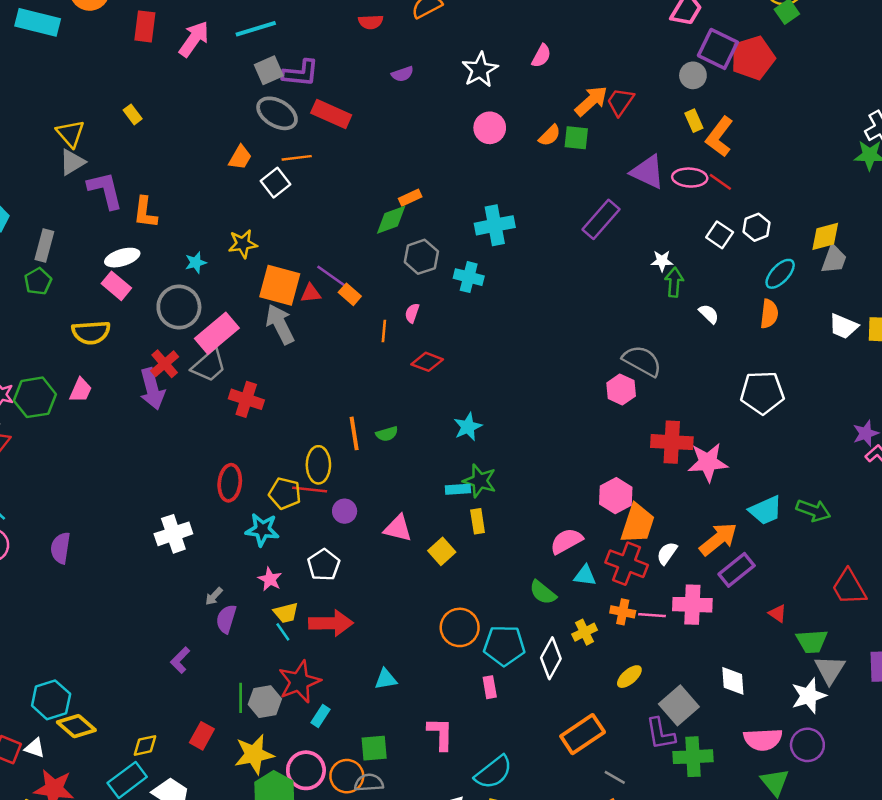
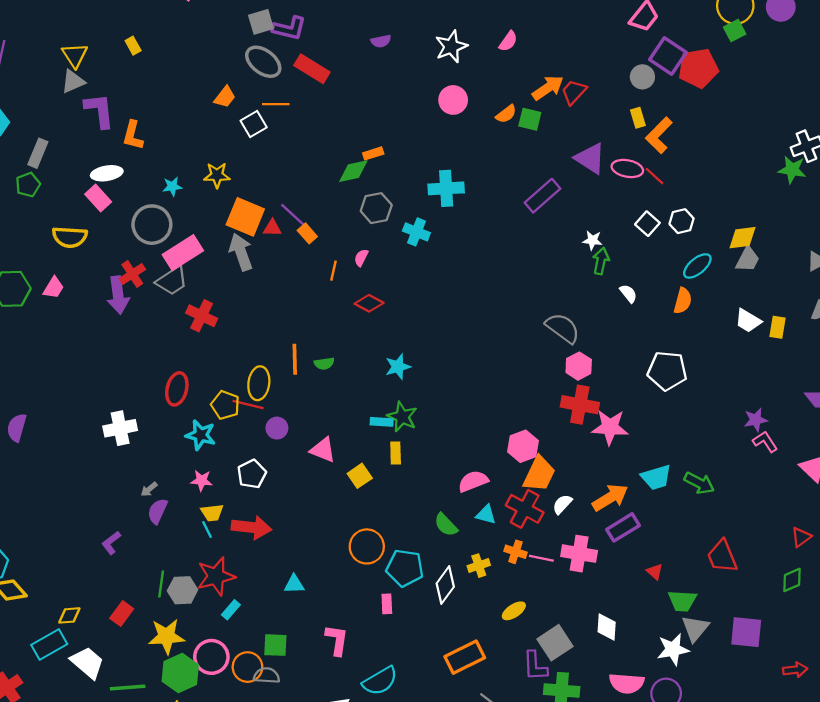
pink hexagon: (621, 390) -> (579, 366), moved
pink star: (270, 579) -> (202, 480), turned -30

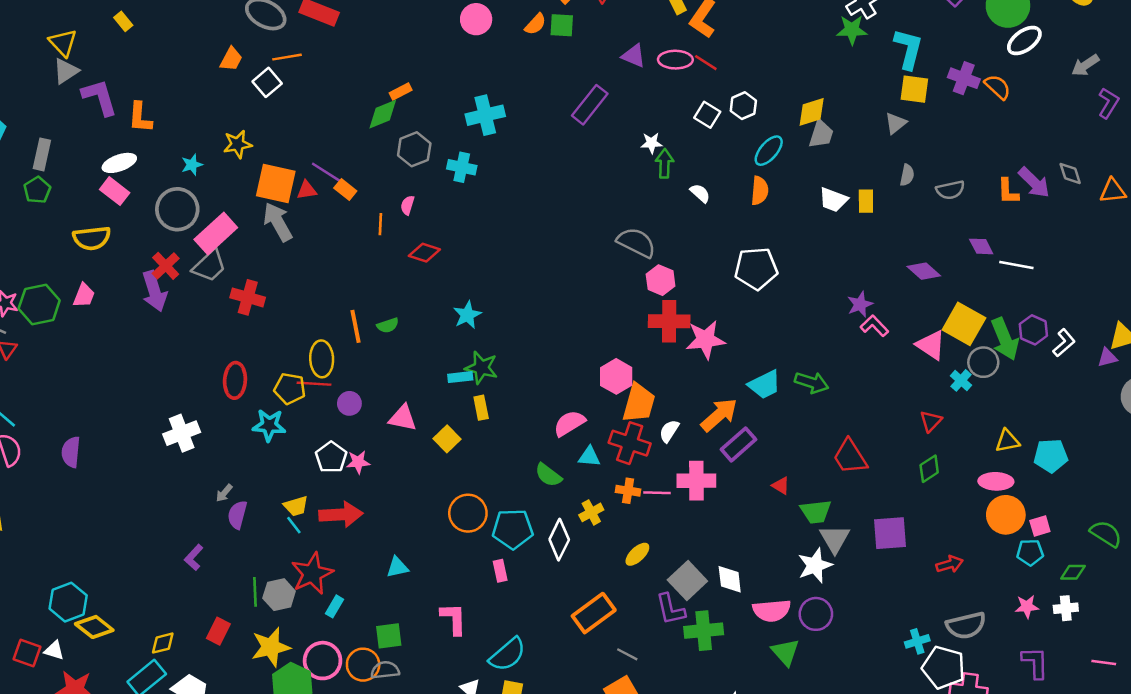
purple triangle: (590, 158) -> (634, 56), size x0.7
pink star: (202, 480) -> (358, 462), moved
white diamond: (607, 627) -> (730, 579), moved

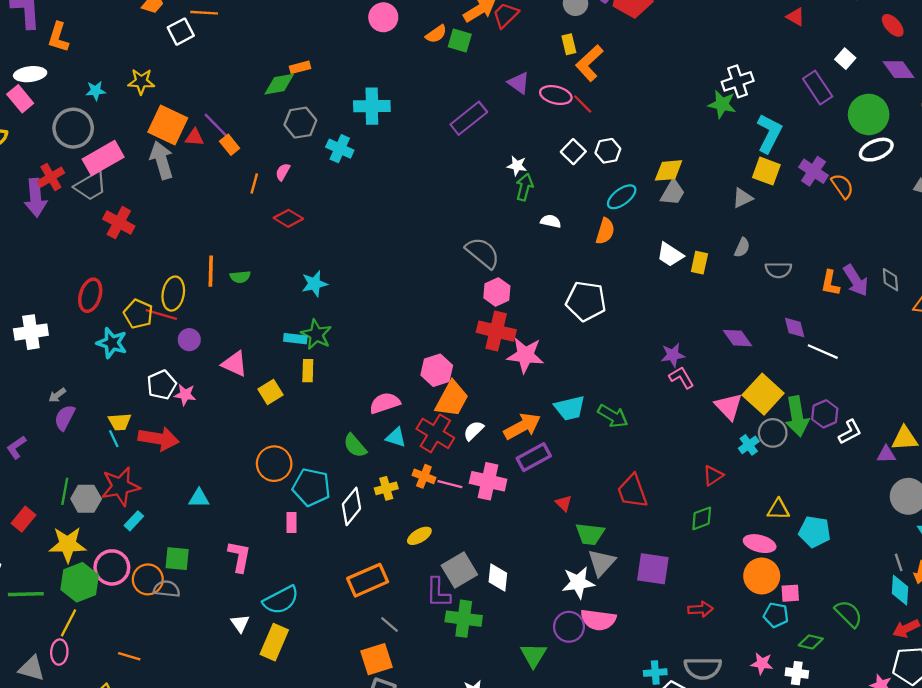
white semicircle: (700, 193) -> (551, 221), turned -42
pink semicircle: (772, 610) -> (598, 620), moved

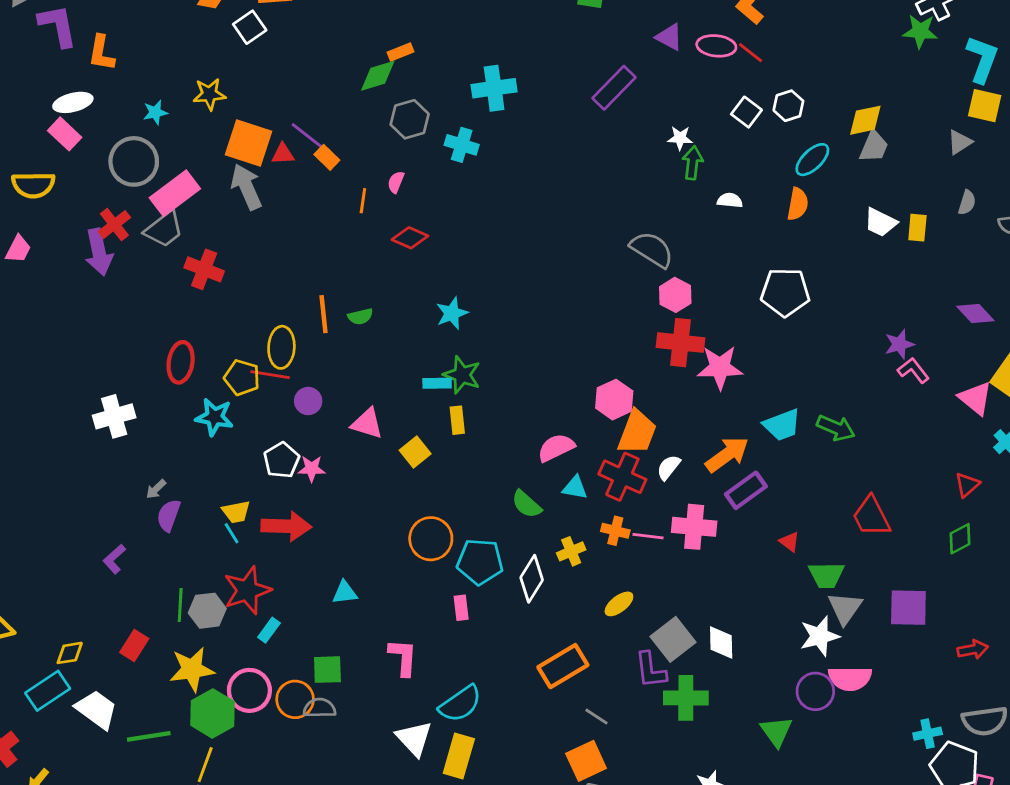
white triangle: (240, 623) -> (414, 739), size x1.6

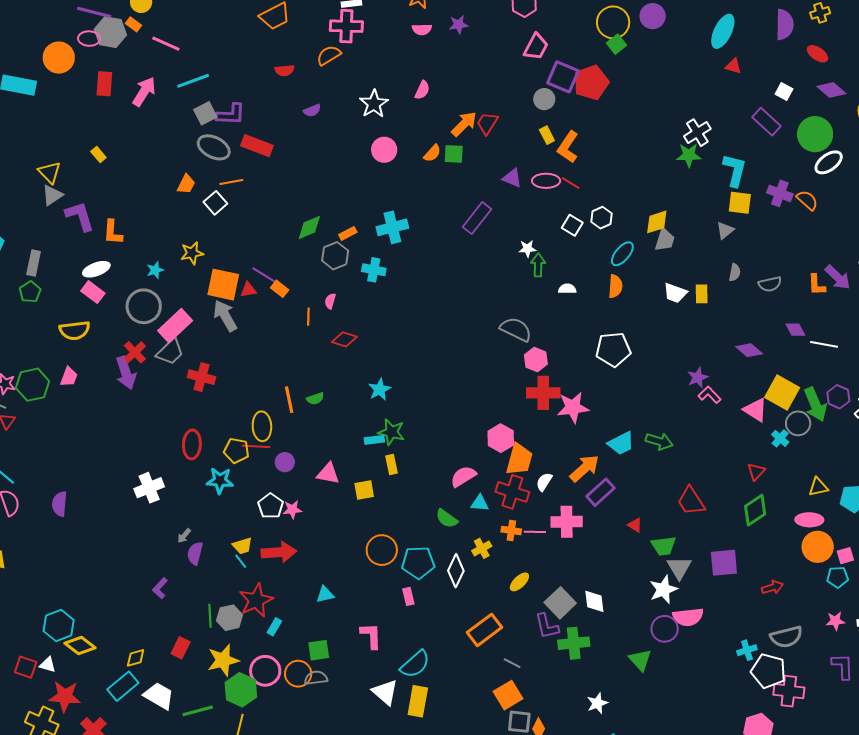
orange rectangle: (401, 52) -> (348, 233), moved
yellow square: (415, 452) -> (364, 490), turned 35
green diamond: (960, 539) -> (755, 510), size x1.4

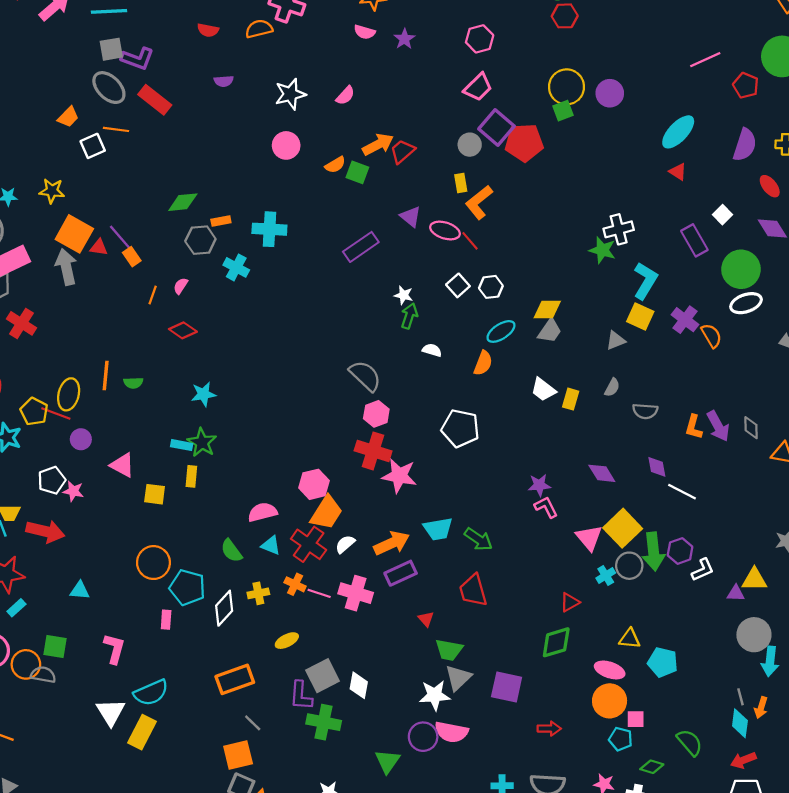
purple star: (459, 25) -> (404, 39), turned 30
red trapezoid: (691, 501) -> (473, 590), moved

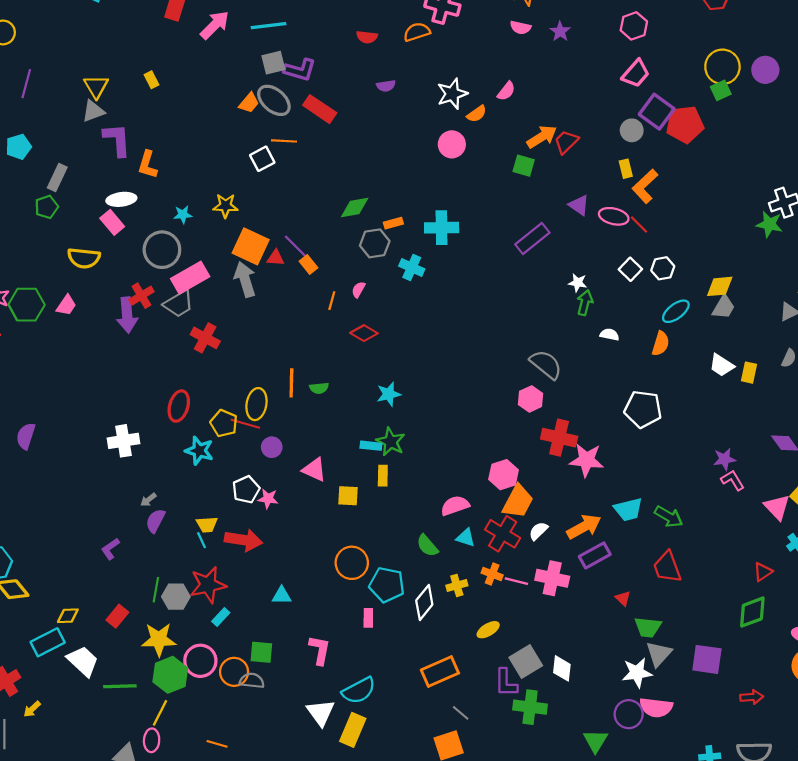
orange trapezoid: (68, 117) -> (249, 103), moved
orange semicircle: (335, 165) -> (477, 114), moved
pink hexagon: (376, 414) -> (531, 399), moved

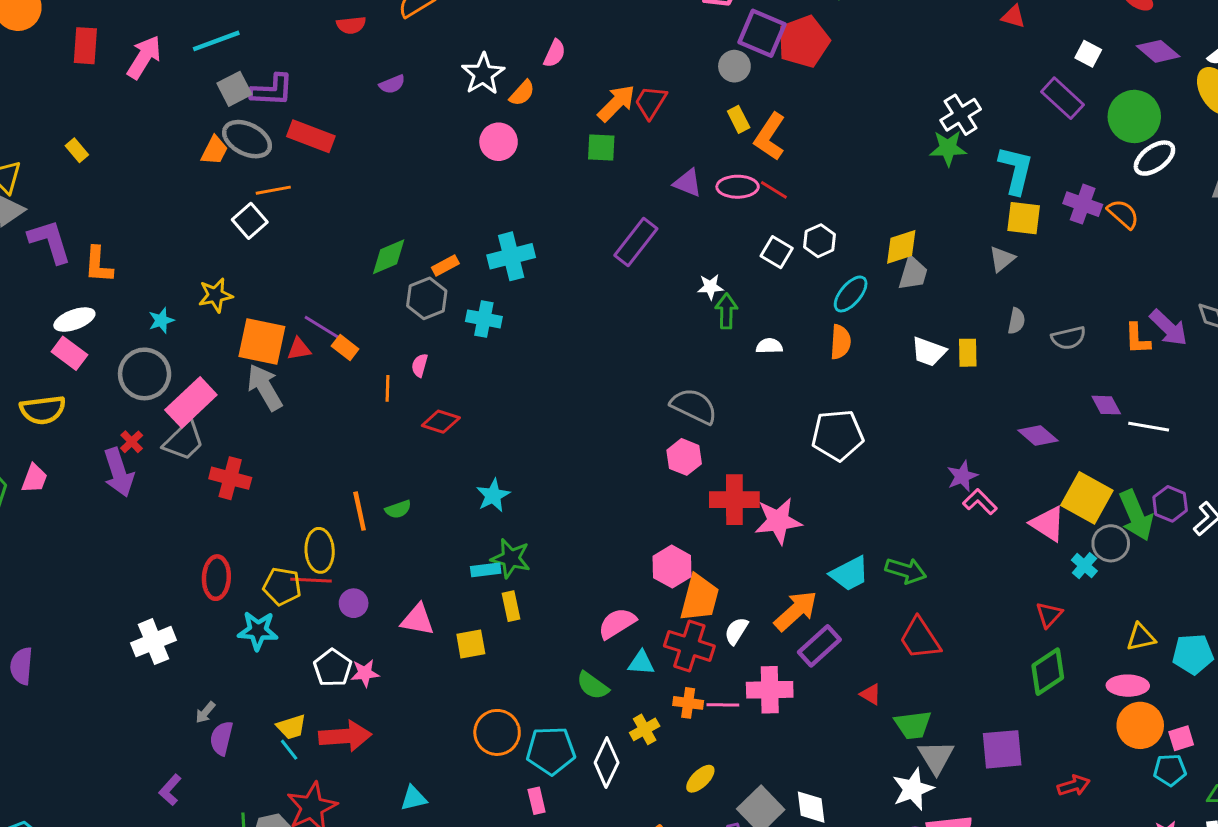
red cross: (141, 296) -> (132, 442), size x0.7

